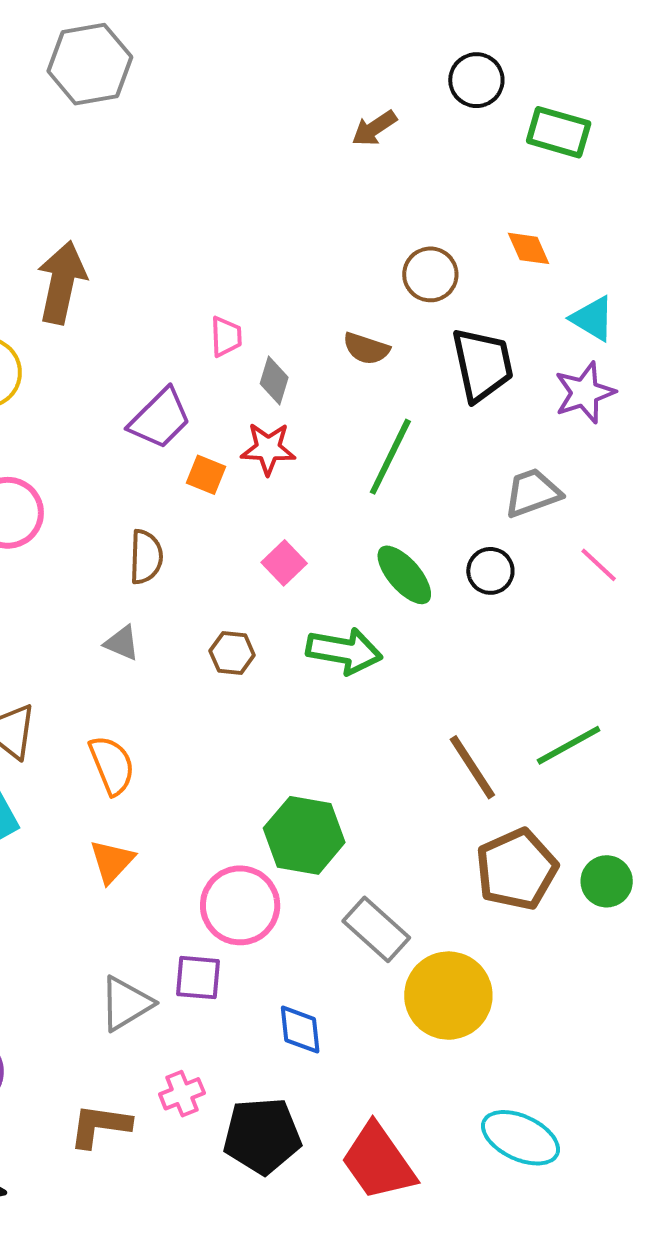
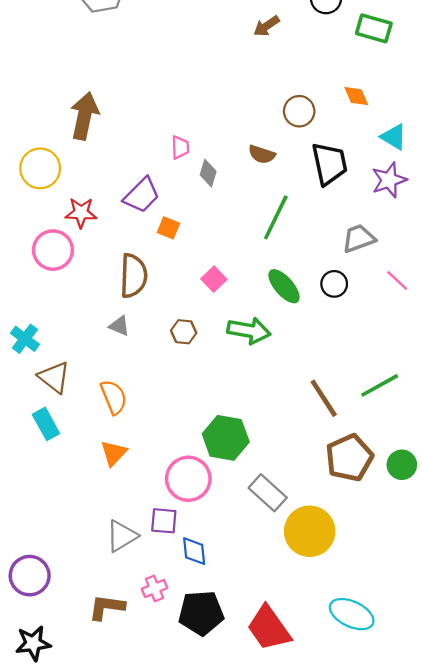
red star: (268, 449) -> (81, 213), moved
brown semicircle: (146, 557) -> (133, 276), size x1.4
blue diamond: (300, 1030) -> (194, 551), moved

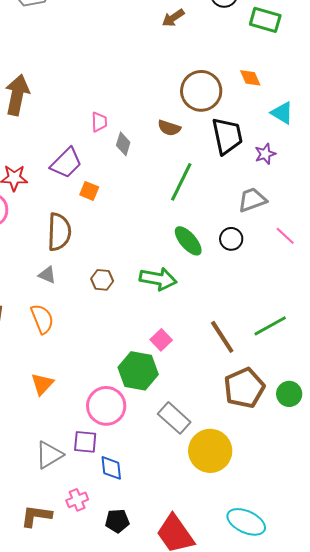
brown circle: (299, 111) -> (201, 91), size x1.5
purple star: (389, 180) -> (265, 154), moved, size x0.7
pink square: (214, 279) -> (161, 340), moved
orange semicircle: (114, 397) -> (42, 319), moved
black pentagon: (201, 613) -> (117, 521), size x0.6

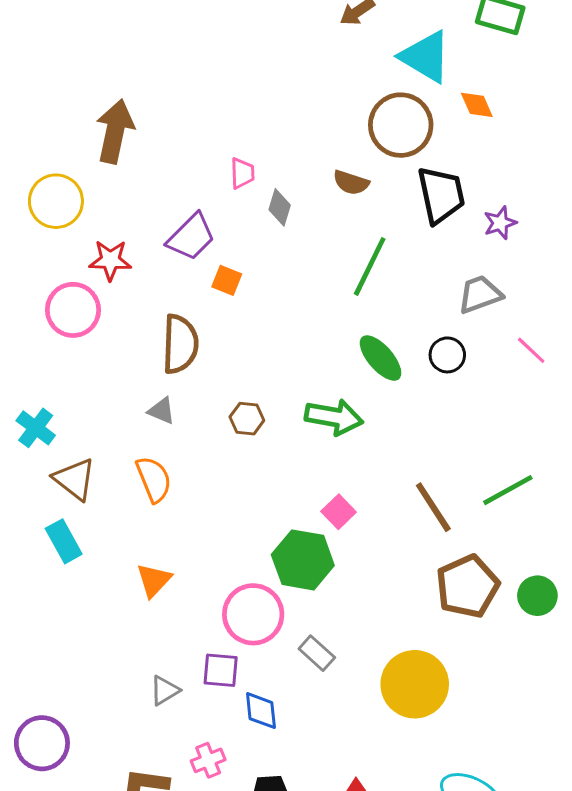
cyan triangle: (282, 113) -> (426, 57), moved, size x1.5
gray rectangle: (174, 418) -> (317, 653), moved, size x0.7
gray triangle: (49, 455) -> (165, 690), size x0.7

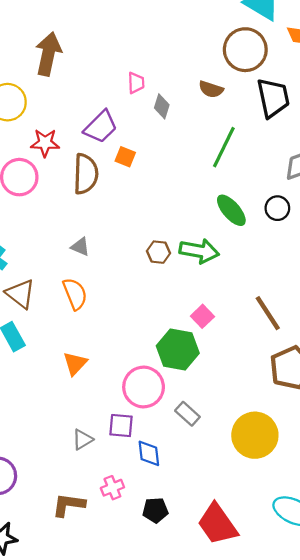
brown semicircle: (180, 344) -> (86, 174), moved
brown hexagon: (247, 419) -> (159, 252), moved

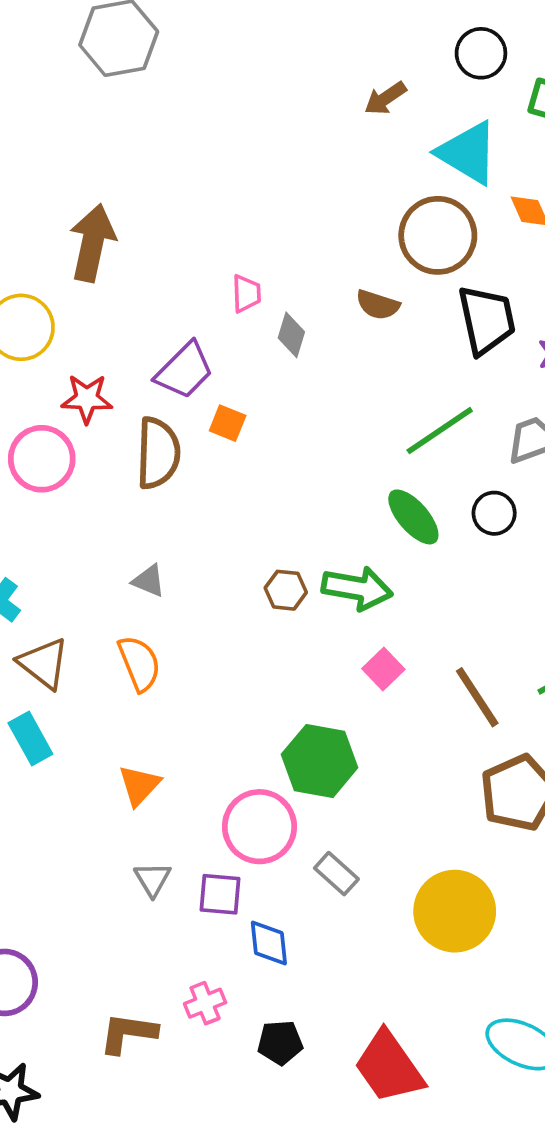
green line: (224, 147) -> (440, 431), moved, turned 30
pink square: (202, 316) -> (383, 669), moved
gray triangle: (82, 439) -> (152, 879), moved, turned -30

